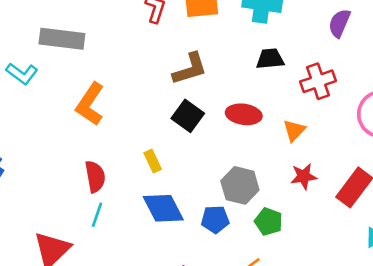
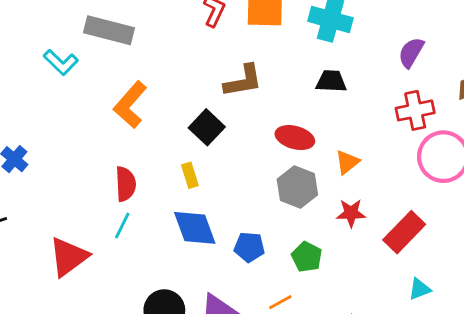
red cross: (318, 81) -> (415, 110), moved
black square: (188, 116) -> (207, 127), moved
gray hexagon: (240, 185) -> (297, 187), moved

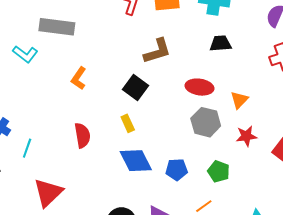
orange L-shape: (130, 105) -> (79, 78), size x0.7
cyan line: (122, 225) -> (27, 148), moved

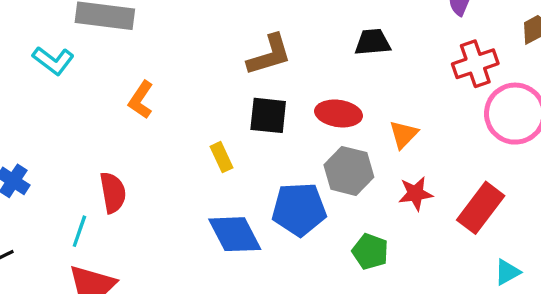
black square: (135, 88) -> (268, 115), moved, turned -30
yellow rectangle: (128, 123) -> (222, 157), moved
red semicircle: (82, 135) -> (113, 193), moved
cyan line: (27, 148) -> (79, 231), moved
blue pentagon: (177, 170) -> (299, 209), moved, size x1.5

